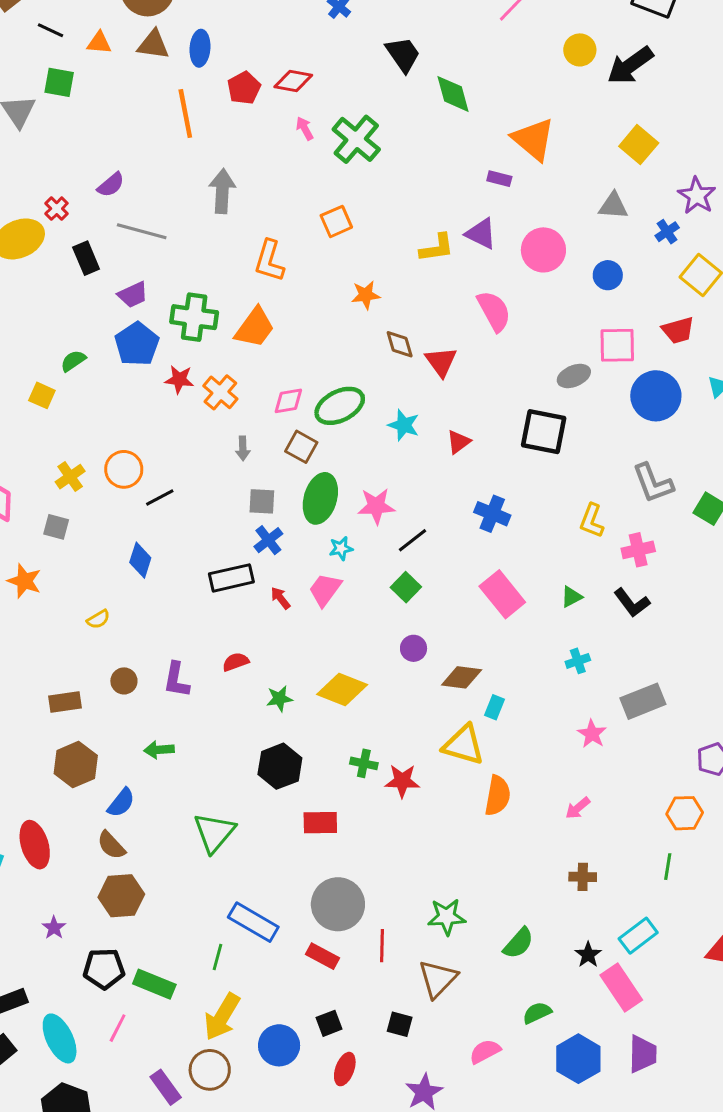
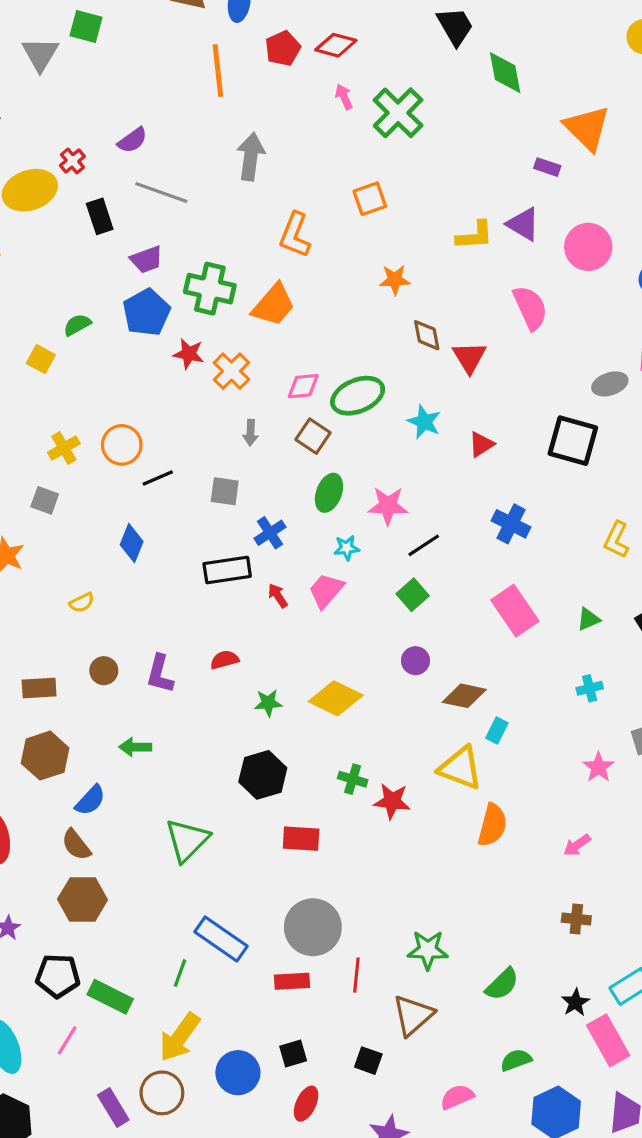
green ellipse: (320, 498) -> (329, 493), size x0.7
gray square: (262, 501) -> (225, 491), moved
red rectangle: (323, 956) -> (292, 981), turned -36

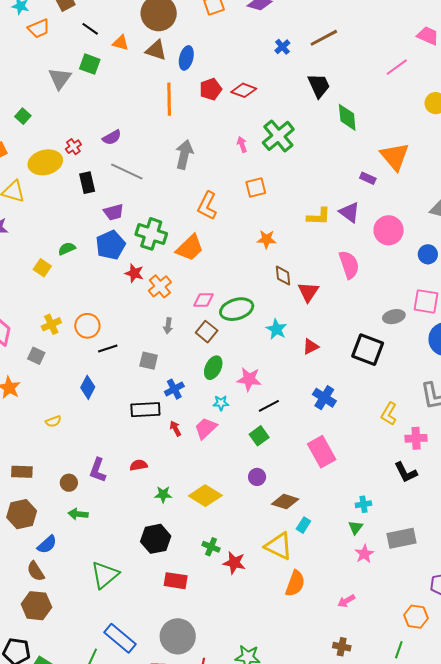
pink arrow: (344, 97) -> (242, 145), moved
green triangle: (588, 619) -> (356, 527), moved, turned -35
brown circle: (104, 671) -> (69, 483), moved

